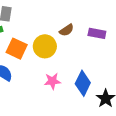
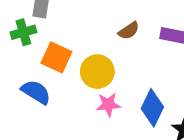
yellow circle: (45, 46) -> (97, 72), moved

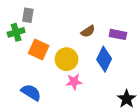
blue semicircle: (36, 92) -> (31, 92), moved
blue diamond: (152, 108) -> (104, 59), moved

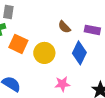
brown semicircle: (88, 31) -> (64, 27), turned 80
pink star: (74, 82) -> (62, 84), moved

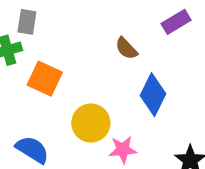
purple rectangle: (92, 30) -> (176, 22), moved, turned -42
yellow circle: (44, 53) -> (91, 123), moved

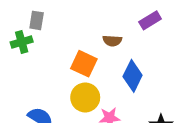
brown semicircle: (126, 48) -> (112, 41), turned -42
orange square: (45, 79) -> (84, 64), moved

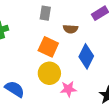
gray rectangle: (37, 20) -> (45, 13), moved

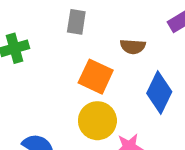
gray rectangle: (45, 13) -> (76, 22), moved

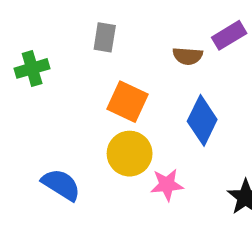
brown semicircle: (133, 47) -> (188, 56), moved

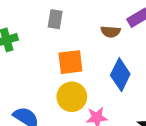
orange square: (127, 102) -> (70, 62), turned -32

